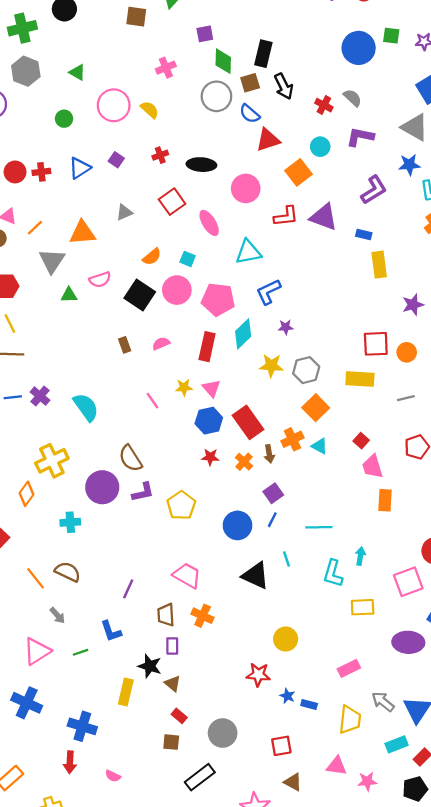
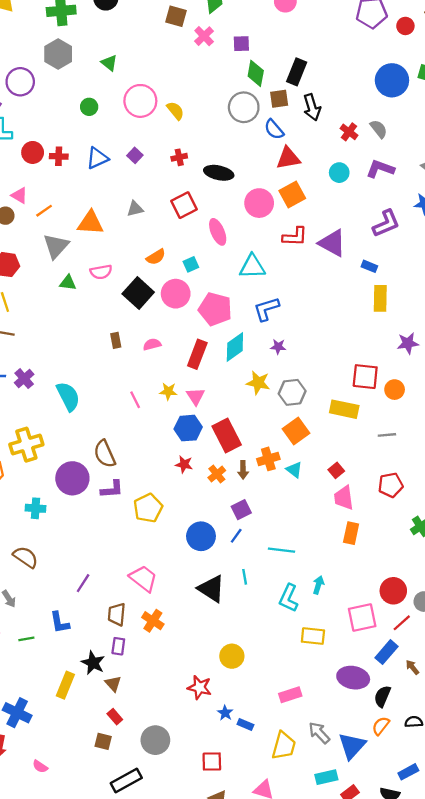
pink cross: (166, 68) -> (204, 36), moved, turned -30
orange square: (298, 172) -> (292, 195), moved
cyan square: (188, 259) -> (191, 264), turned 35

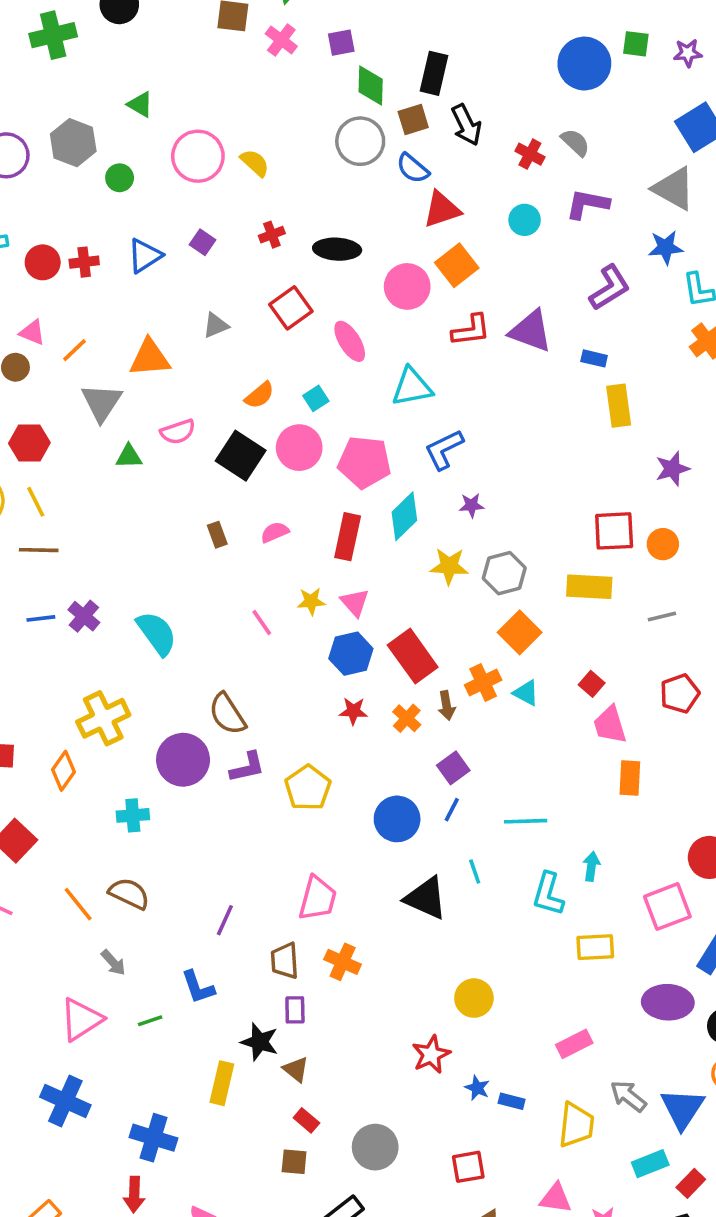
gray hexagon: (58, 54) -> (73, 143), moved
pink trapezoid: (143, 578) -> (318, 898), turned 76
red star: (199, 687) -> (431, 1055), turned -30

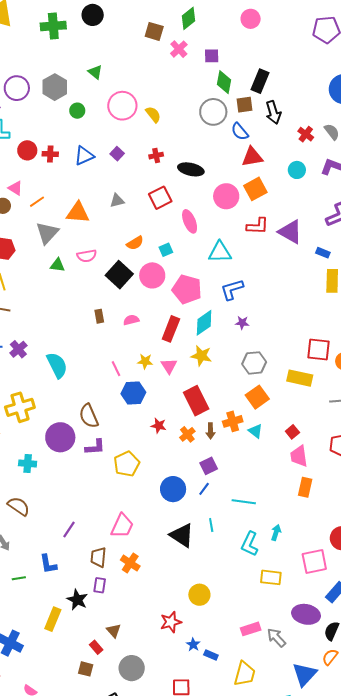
yellow star: (449, 566) -> (201, 356), moved
blue hexagon: (351, 654) -> (133, 393), moved
brown triangle: (296, 1069) -> (114, 631), moved
gray arrow: (628, 1096) -> (276, 638), moved

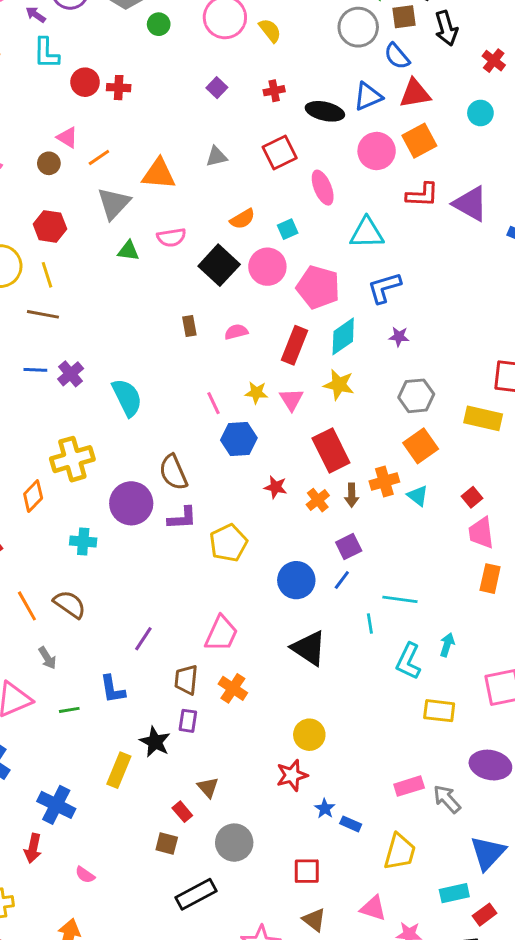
blue triangle: (84, 156) -> (368, 96), moved
cyan line: (211, 525) -> (370, 623), moved
yellow circle: (199, 595) -> (309, 735), moved

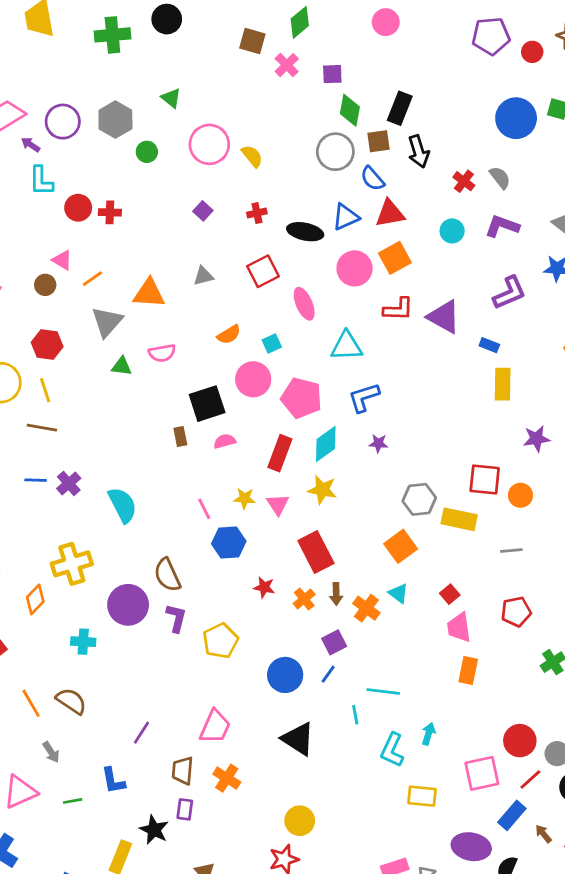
black square: (219, 265) -> (207, 404), moved, turned 30
gray hexagon: (416, 396) -> (419, 499), moved
orange cross: (384, 482) -> (366, 608), moved, turned -36
purple L-shape: (182, 518) -> (176, 618), turned -72

